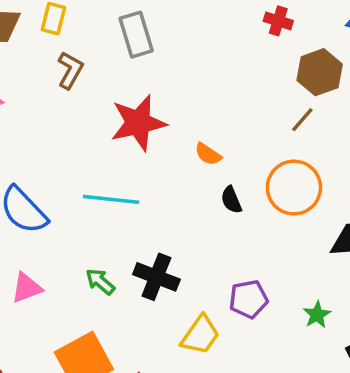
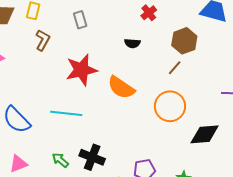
red cross: (278, 21) -> (149, 13), moved, turned 35
gray rectangle: (136, 35) -> (80, 20), size x0.7
orange semicircle: (208, 154) -> (121, 87), size x1.8
black semicircle: (231, 200) -> (132, 43), moved, turned -63

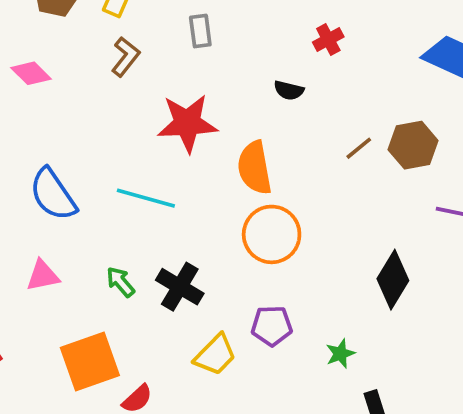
brown hexagon: (184, 41) -> (413, 145), moved
orange semicircle: (121, 87) -> (255, 168), turned 36
orange circle: (170, 106) -> (272, 234), moved
black diamond: (205, 134) -> (393, 280), turned -64

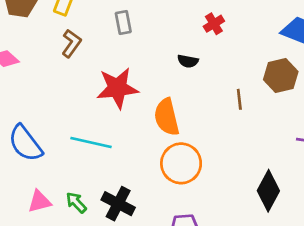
brown hexagon: (413, 145) -> (281, 76), moved
brown line: (359, 148) -> (239, 99), turned -54
pink triangle: (43, 276) -> (39, 201), moved

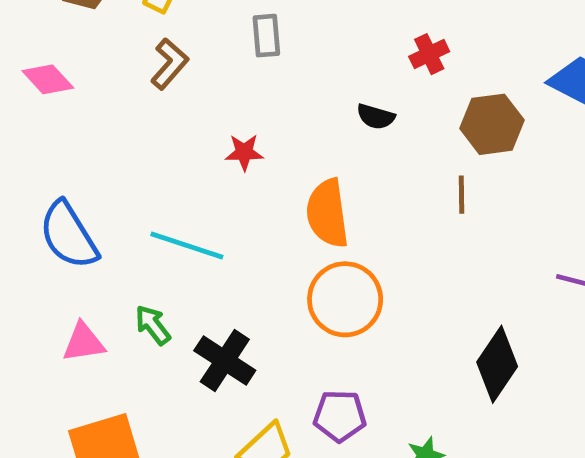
brown hexagon: (281, 76) -> (492, 124), moved
red star: (117, 88) -> (244, 152), size x0.5
green arrow: (76, 202) -> (153, 325), moved

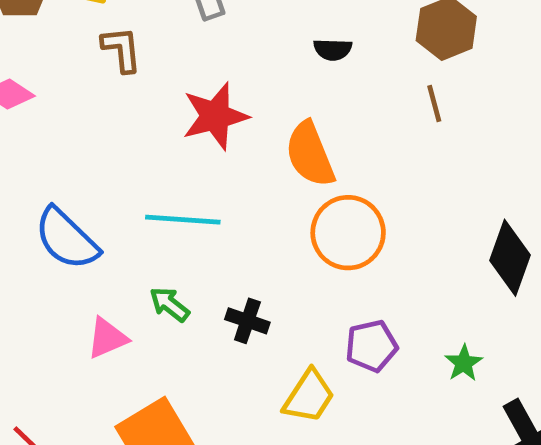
brown L-shape: (169, 64) -> (122, 49), turned -33
red star: (244, 152) -> (215, 116), size x1.8
black cross: (225, 360) -> (247, 321), size x0.7

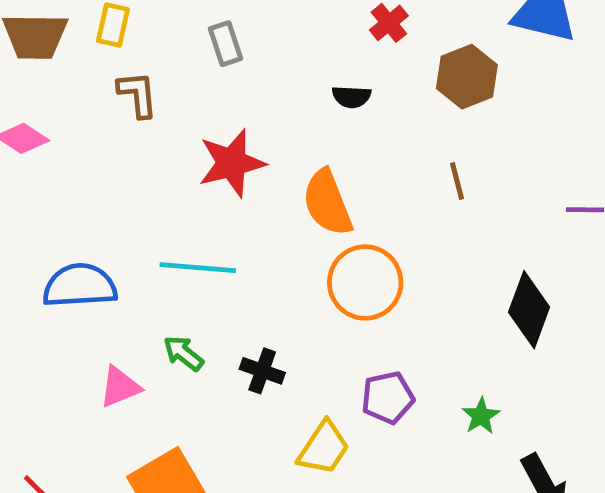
brown line: (434, 103) -> (457, 181), moved
blue semicircle: (67, 239) -> (80, 286), turned 132

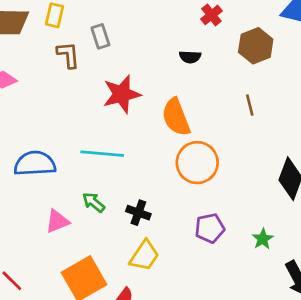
gray rectangle: (226, 44) -> (100, 36), moved
yellow trapezoid: (324, 448) -> (144, 256), moved

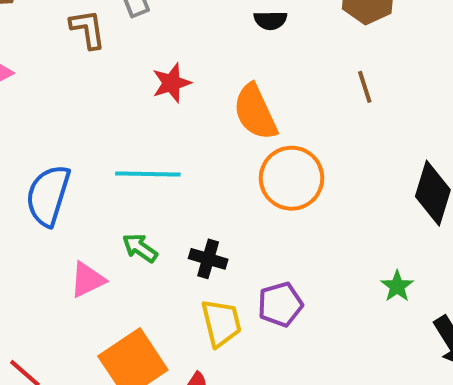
red star: (122, 94) -> (172, 83), size x0.7
blue semicircle: (35, 164) -> (48, 195), turned -66
purple pentagon: (210, 228) -> (280, 304), moved
yellow trapezoid: (144, 256) -> (221, 323), turned -44

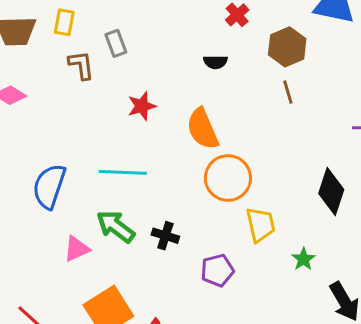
brown line: (365, 87) -> (288, 92), moved
green arrow: (140, 248) -> (116, 226), size x1.5
yellow trapezoid: (221, 323) -> (261, 225), moved

